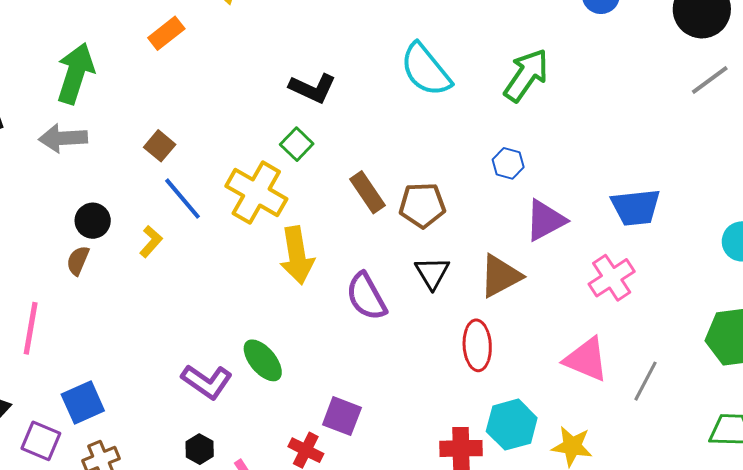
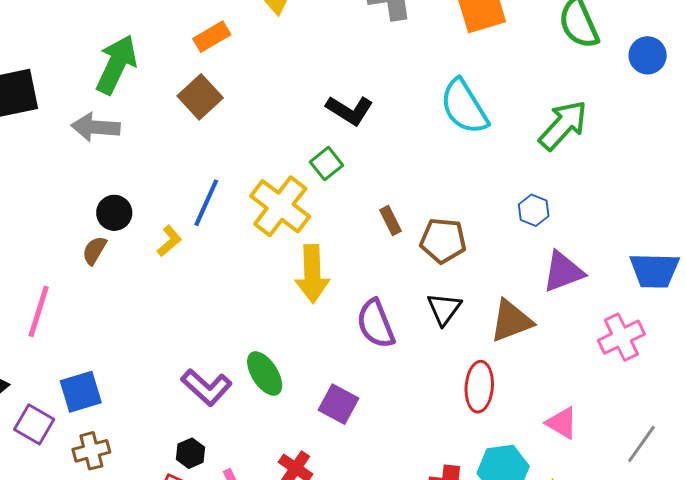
brown square: (160, 146) -> (200, 97), moved, size x1.4
brown rectangle: (367, 192) -> (390, 221), size x0.7
blue line: (183, 199) -> (206, 203), turned 57
pink triangle: (586, 359) -> (562, 423), moved, size x0.7
purple square: (342, 416) -> (339, 404), moved

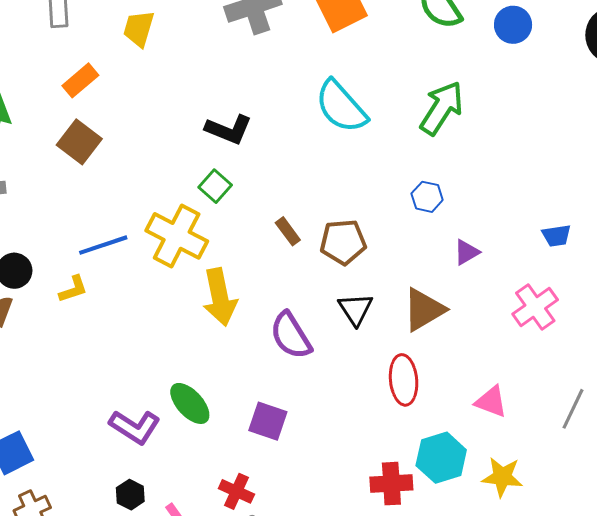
blue line: (206, 203) -> (103, 245), turned 57
yellow L-shape: (169, 241) -> (73, 289), turned 32
blue trapezoid: (654, 270) -> (556, 236), size x0.6
purple triangle: (563, 272) -> (467, 252), size x0.6

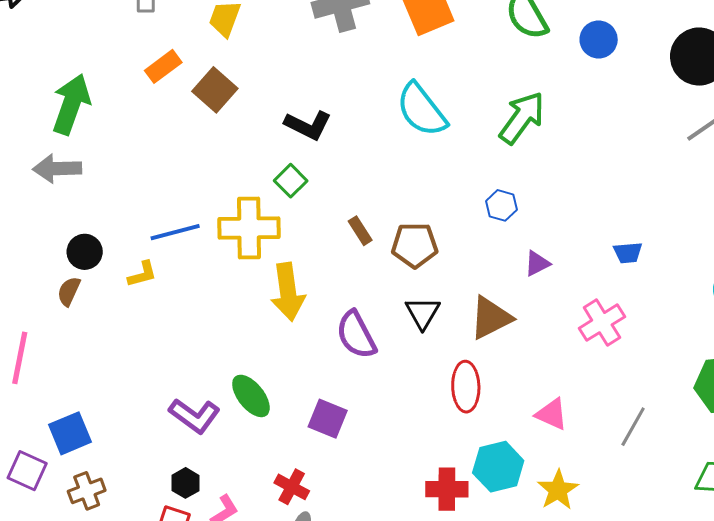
brown square: (79, 142) -> (215, 90), moved
yellow cross: (177, 236) -> (249, 228), turned -32
yellow star: (502, 477) -> (558, 490), turned 30

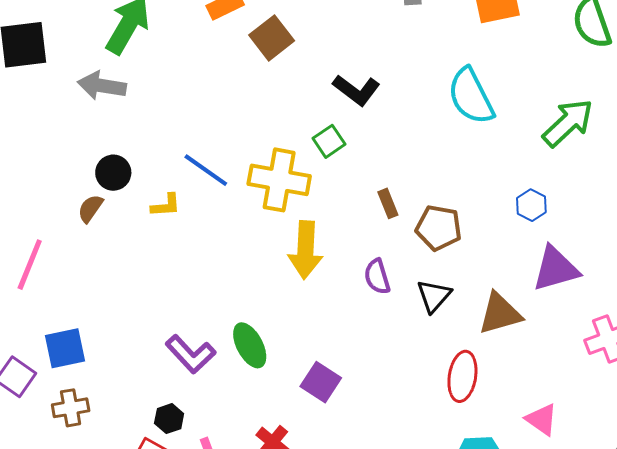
blue line: (175, 232) -> (206, 170), turned 39
purple triangle: (537, 263) -> (556, 269), size x1.8
purple semicircle: (356, 335) -> (377, 277), moved, size x0.7

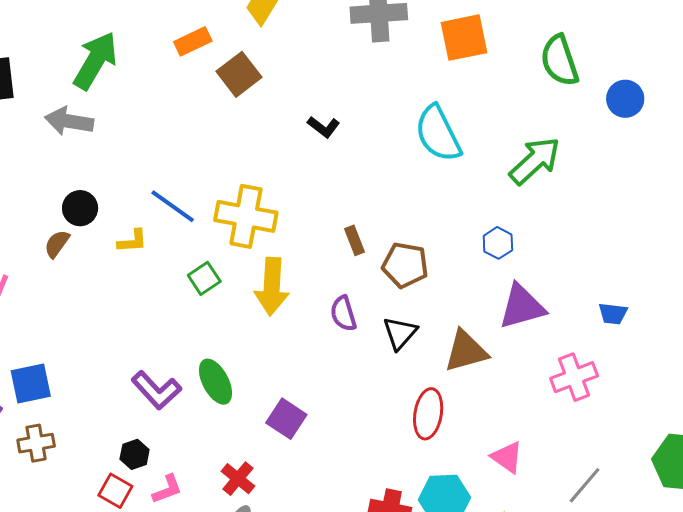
black L-shape: (356, 90) -> (324, 127), size x0.7
green square: (329, 141) -> (204, 278), moved

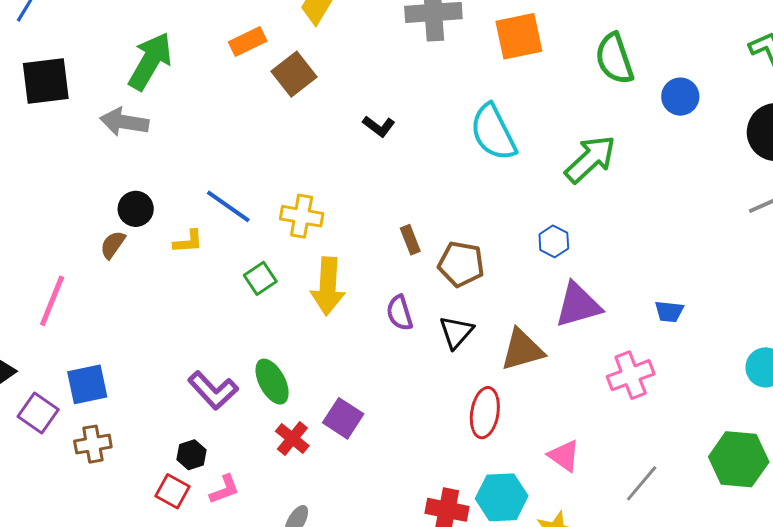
yellow cross: (246, 216) -> (302, 216), size x0.7
red cross: (238, 479) -> (292, 438), moved

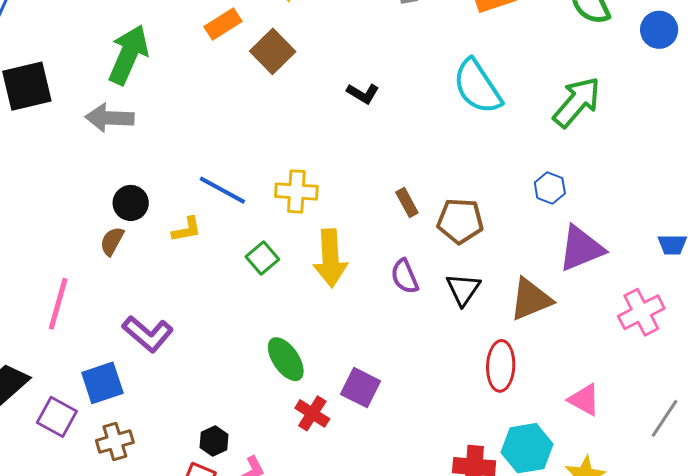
purple L-shape: (213, 390) -> (148, 334), moved

